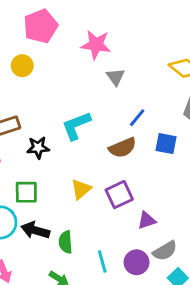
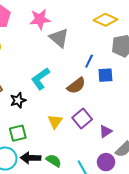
gray triangle: (116, 77) -> (59, 38), size x1.5
blue line: (137, 118) -> (89, 61), moved
green semicircle: (66, 242) -> (54, 161), turned 140

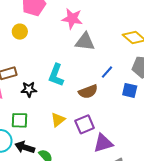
gray triangle: (59, 38) -> (85, 42), turned -50
blue square: (105, 75) -> (130, 90), moved
cyan L-shape: (40, 79) -> (56, 75), turned -50
purple triangle: (106, 131) -> (103, 143), size x1.5

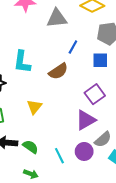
gray triangle: (85, 42) -> (57, 18), moved
purple square: (85, 124) -> (95, 94), moved

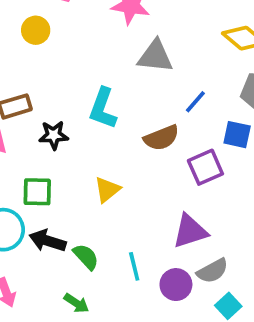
gray triangle: (57, 18) -> (155, 56), moved
purple square: (95, 94) -> (205, 167), moved
cyan line: (59, 156) -> (134, 266), moved

